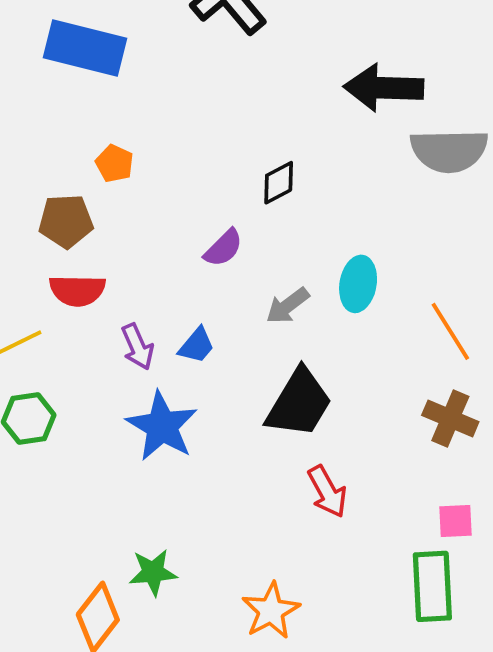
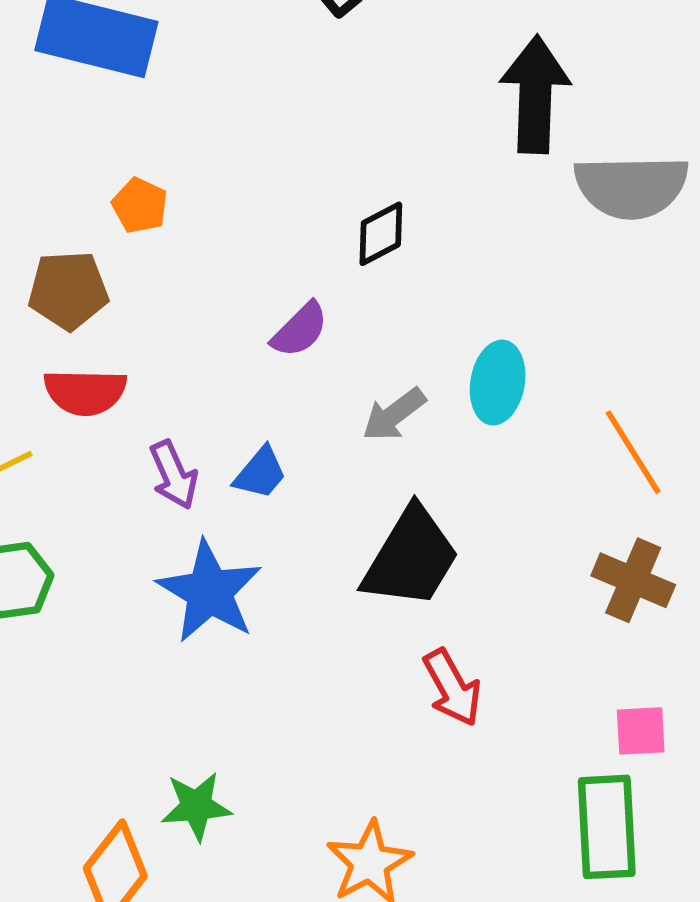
black arrow: (384, 88) -> (535, 94), turned 90

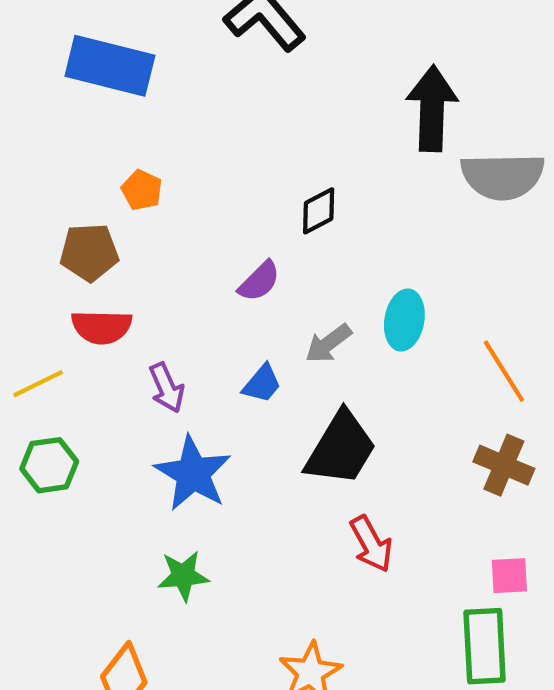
blue trapezoid: (260, 473) -> (262, 384), moved
green star: (196, 806) -> (183, 576), moved

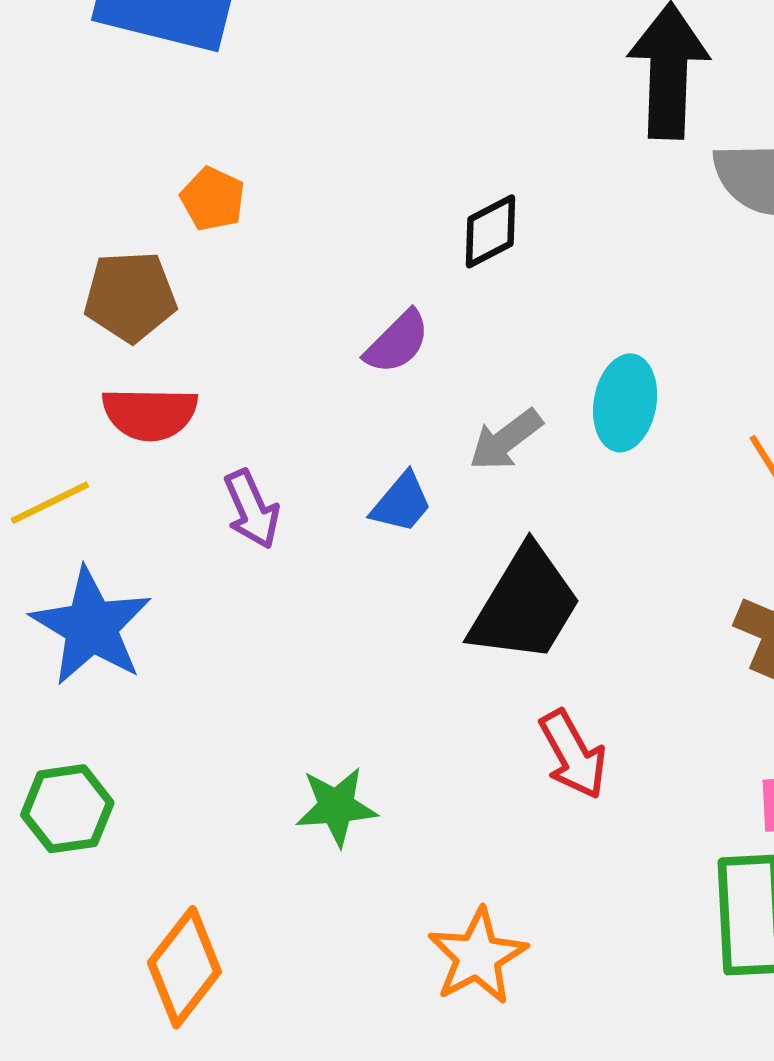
green hexagon: (49, 465) -> (67, 809), moved
blue star: (193, 473) -> (91, 626), moved
green star: (183, 576) -> (336, 807), moved

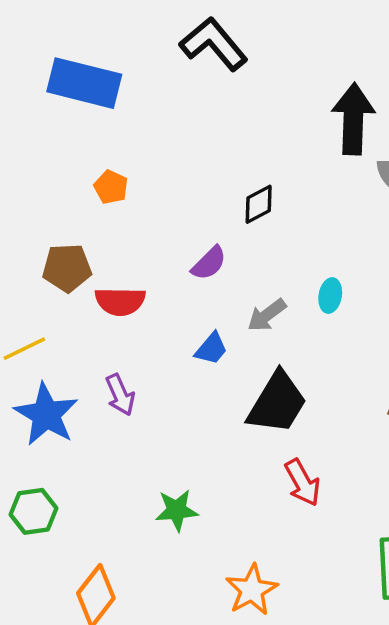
brown pentagon: (130, 297) -> (67, 268), moved
cyan ellipse: (625, 403) -> (330, 296), size x0.7
red semicircle: (150, 414) -> (120, 301), moved
purple arrow: (252, 509) -> (120, 395), moved

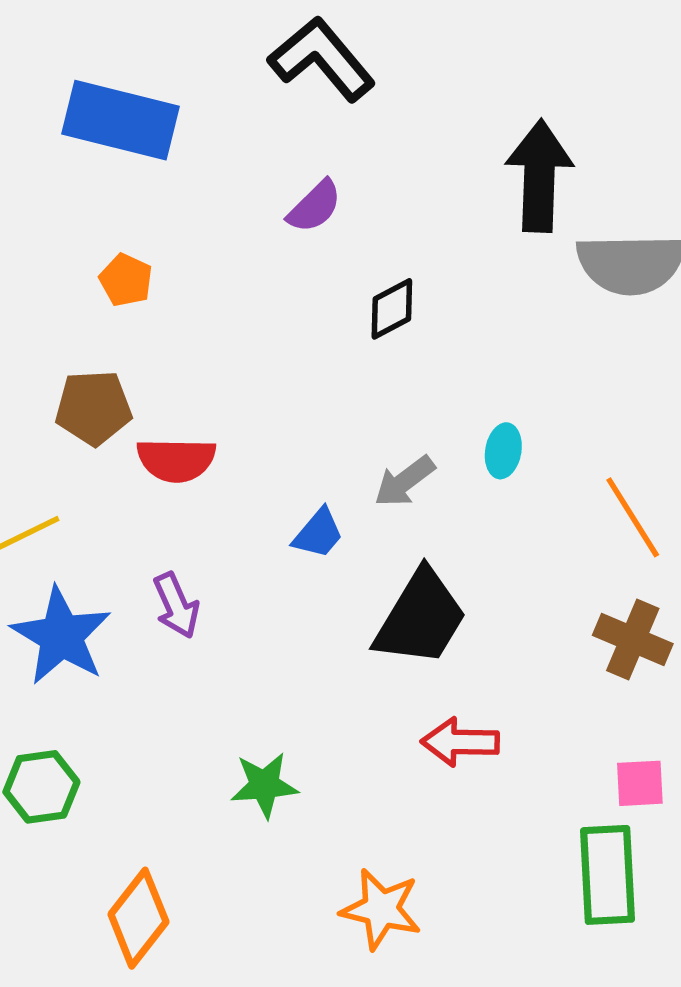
orange pentagon: (111, 187) -> (126, 280), moved
purple semicircle: (209, 263) -> (315, 206), moved
red arrow: (303, 483) -> (460, 742), turned 120
orange star: (252, 590) -> (381, 909), turned -30

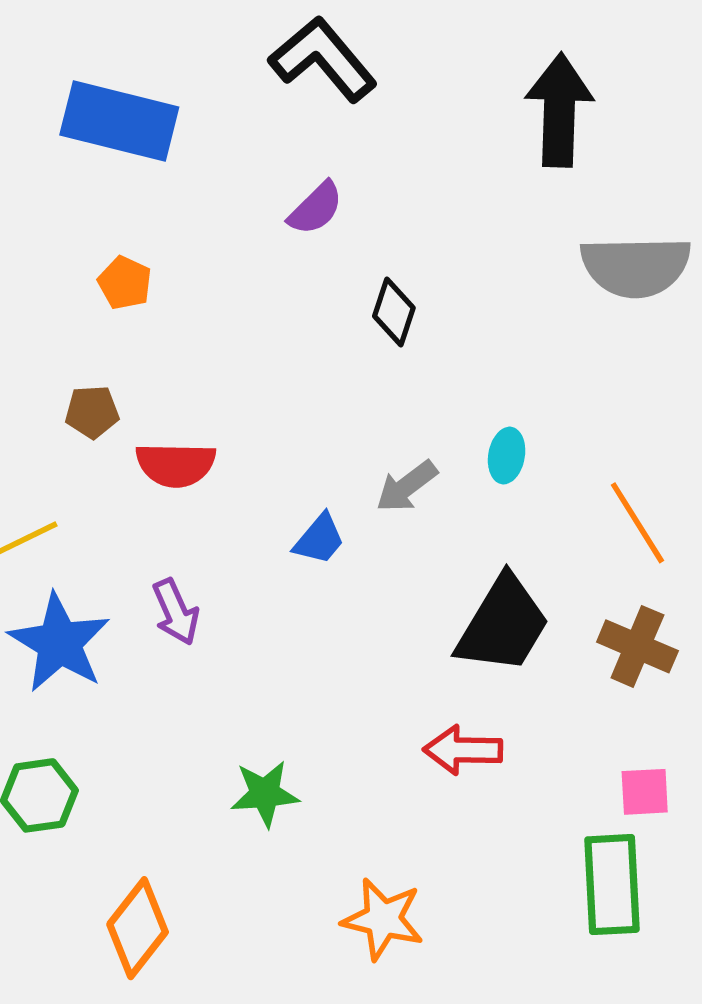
black arrow: (539, 176) -> (559, 110), moved
black diamond: (392, 309) -> (394, 312), turned -44
brown pentagon: (94, 408) -> (92, 412), size x0.7
black trapezoid: (421, 618) -> (503, 625), moved

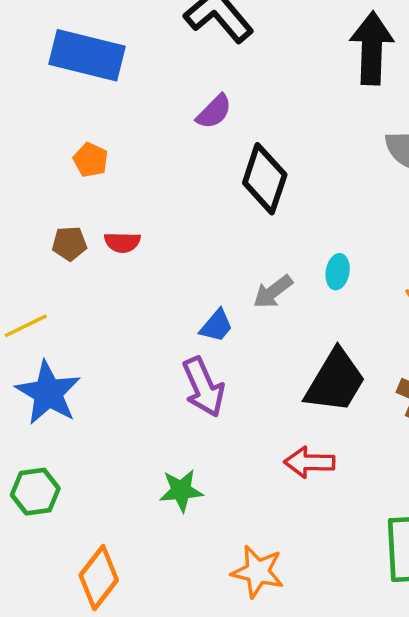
black diamond: (394, 312) -> (265, 179), size x1.6
red semicircle: (176, 465) -> (122, 242), moved, size x0.7
purple arrow: (176, 612) -> (203, 387), moved, size x1.4

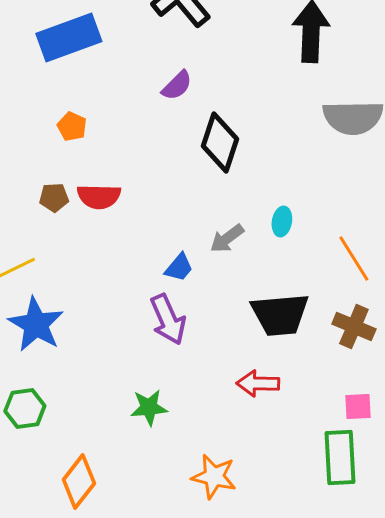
blue rectangle: (87, 55) -> (69, 37), turned -34
red semicircle: (122, 242) -> (99, 196), size x1.4
black trapezoid: (335, 381) -> (280, 314), turned 54

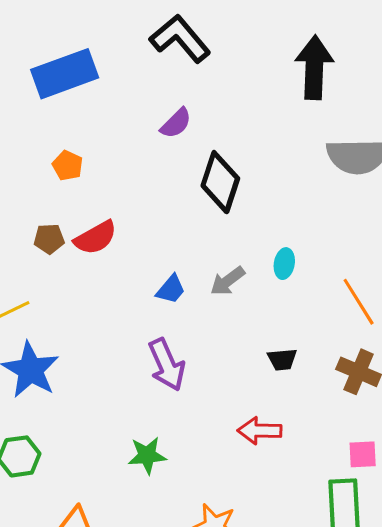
red semicircle: (99, 196) -> (95, 238), turned -30
blue trapezoid: (179, 267) -> (171, 289), moved
black trapezoid: (280, 314) -> (282, 359), size x0.5

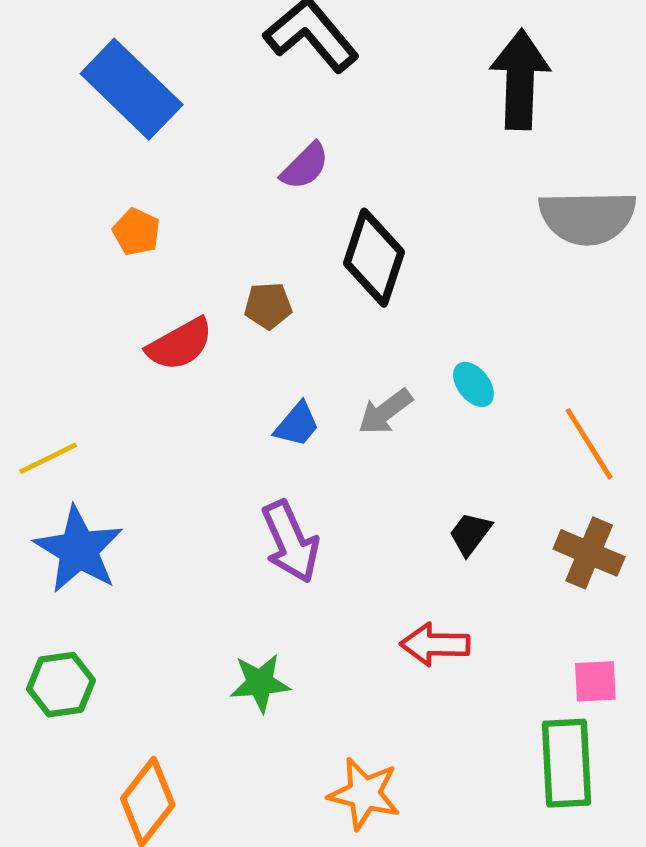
blue rectangle: (65, 74) -> (132, 89), turned 64
brown pentagon: (49, 239) -> (268, 306), moved
cyan ellipse: (284, 264) -> (473, 384), turned -48
black trapezoid: (282, 359) -> (470, 534), turned 132

